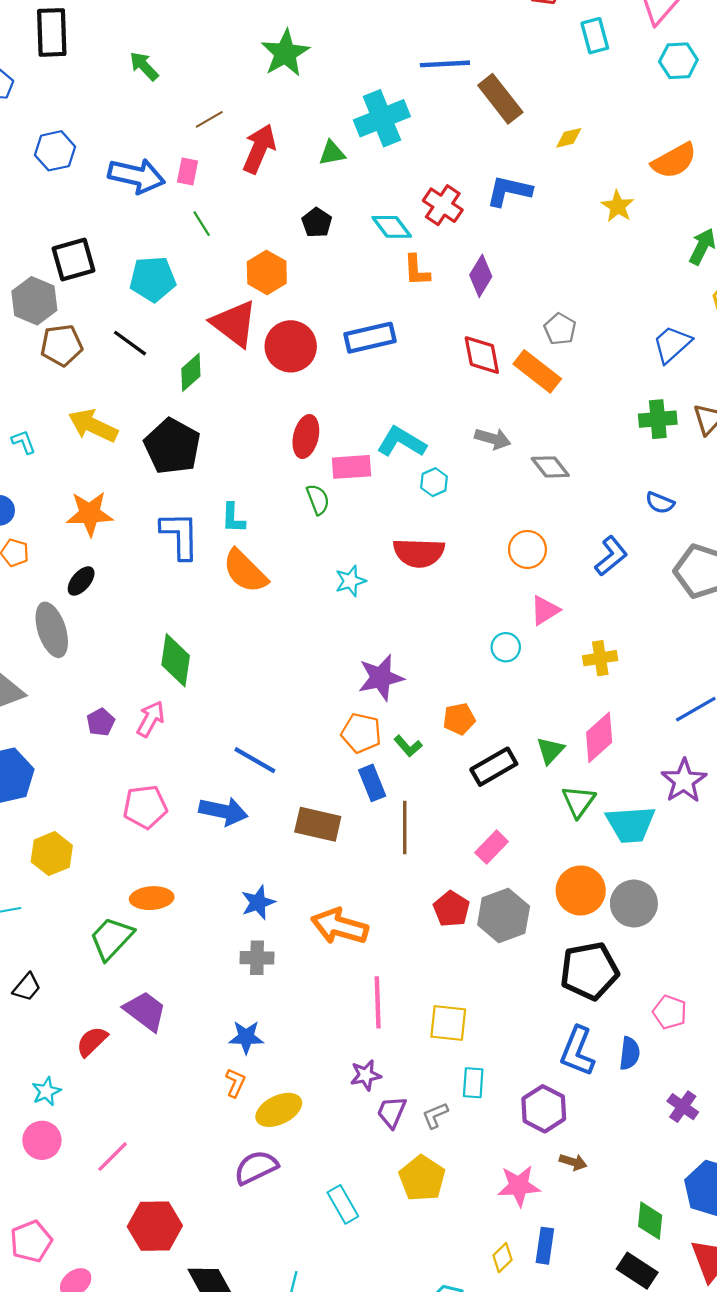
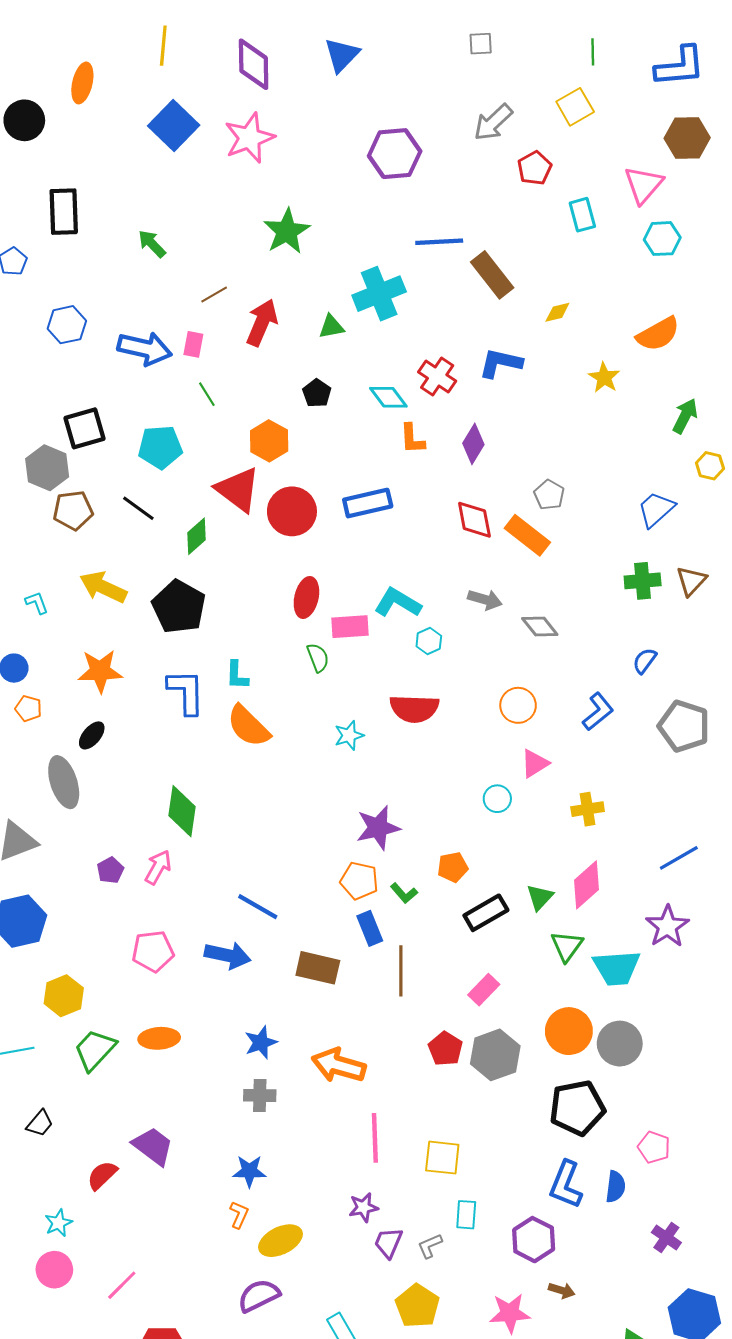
blue semicircle: (660, 503) -> (645, 661), turned 104
green trapezoid: (111, 938) -> (95, 1050), moved

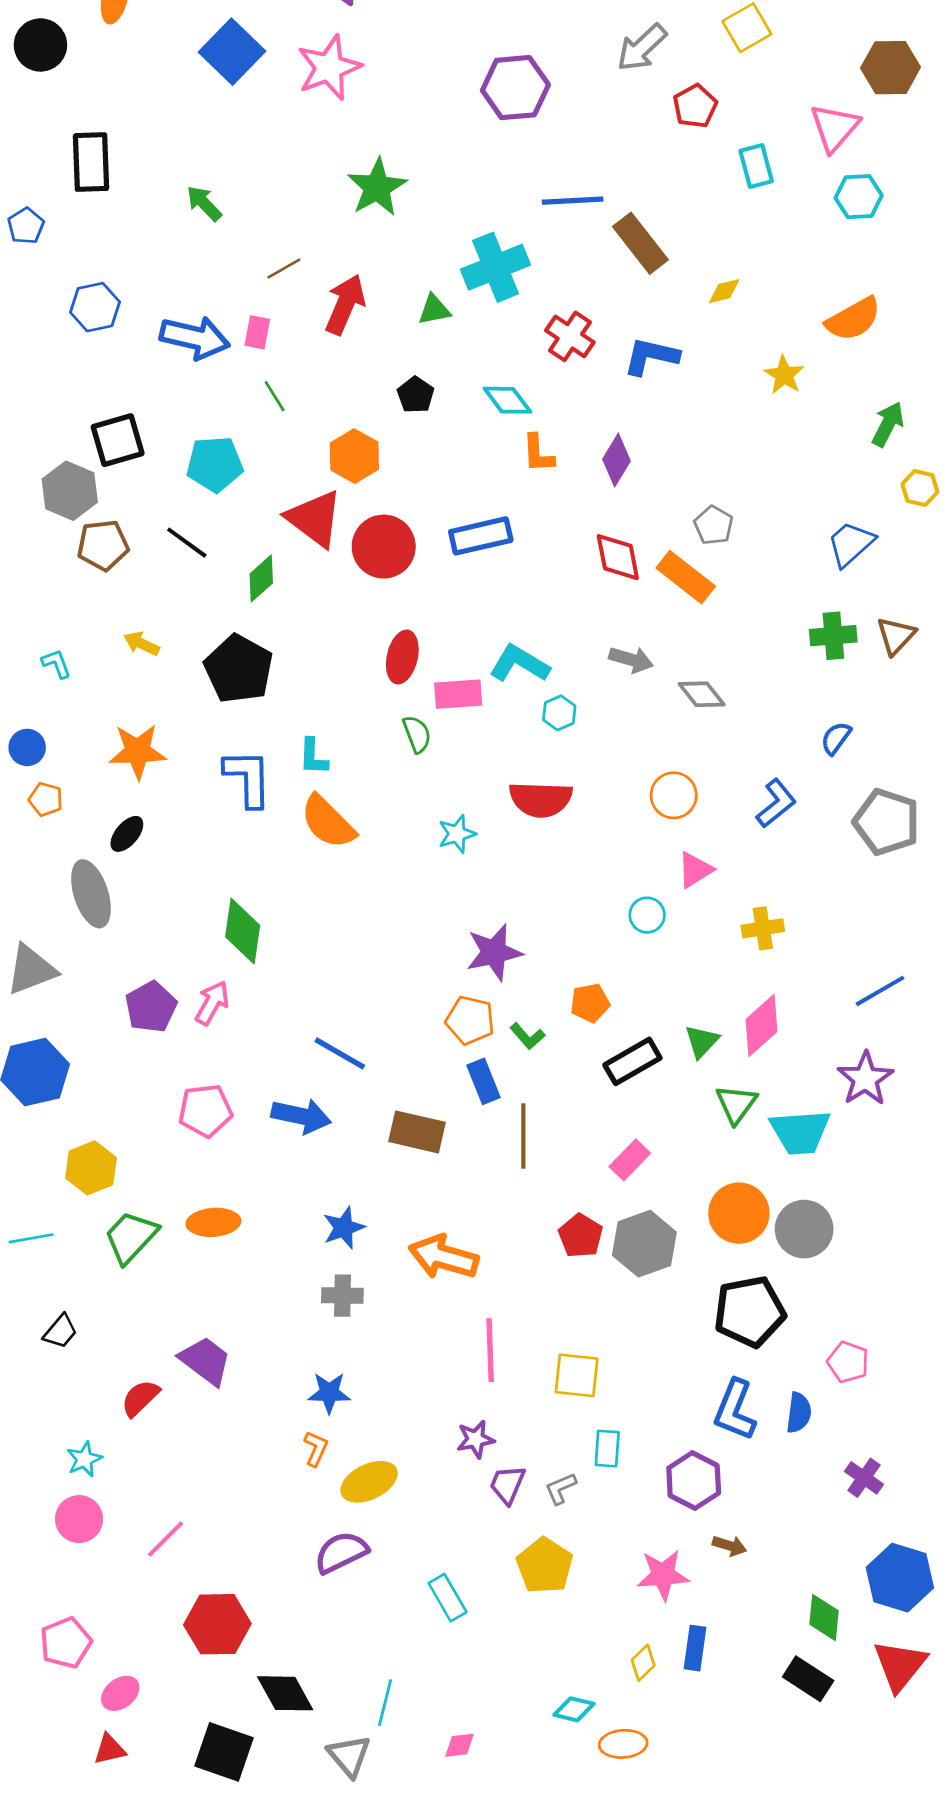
red cross: (437, 377) -> (570, 336), moved
yellow arrow: (103, 587) -> (142, 644), size x0.6
purple pentagon: (110, 870) -> (151, 1007), size x1.5

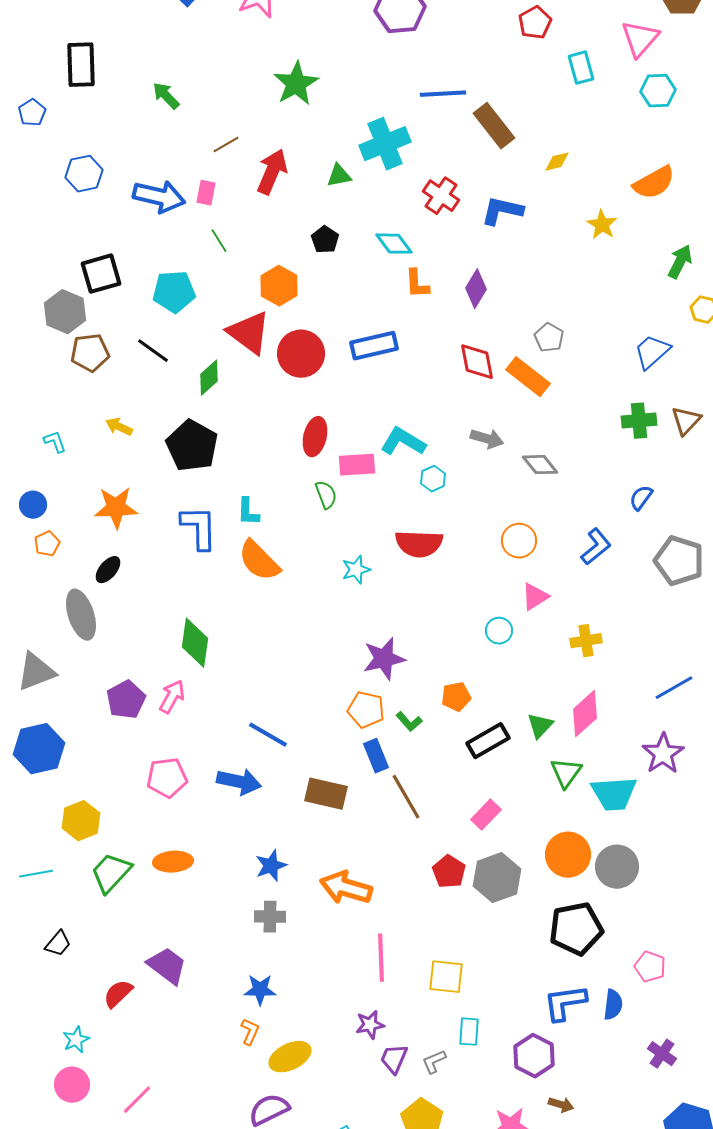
orange pentagon: (46, 799) -> (47, 544), turned 30
brown line: (523, 1136) -> (406, 797), turned -30
blue L-shape: (735, 1410) -> (565, 1003), turned 60

